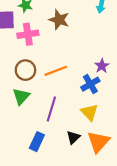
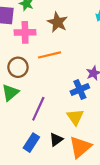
orange line: (56, 71) -> (50, 55), moved
blue rectangle: (37, 142) -> (31, 143), moved

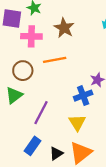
black triangle: (56, 140) -> (56, 153), moved

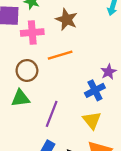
green triangle: (14, 95) -> (20, 98), turned 36

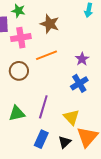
purple star: (109, 72) -> (82, 59), moved
green triangle: (20, 98) -> (17, 113), moved
yellow triangle: (92, 120) -> (71, 117), moved

